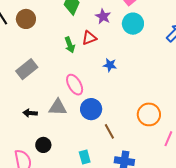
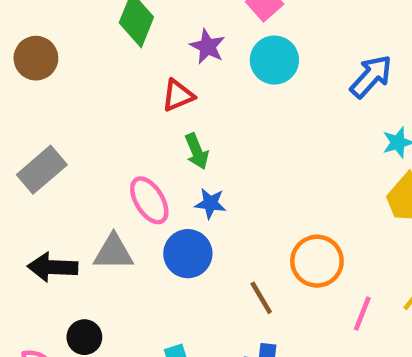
green arrow: (70, 45) -> (197, 151), moved
blue star: (110, 65) -> (210, 203), moved
black arrow: (30, 113) -> (53, 267), size x1.5
brown line: (109, 131) -> (261, 298), moved

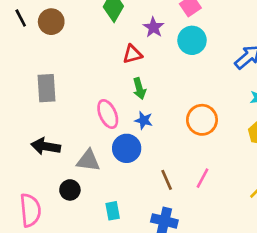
gray rectangle: (42, 170) -> (46, 88), turned -60
gray triangle: (114, 252) -> (88, 161), moved
orange circle: (317, 261) -> (202, 120), moved
pink line: (362, 314) -> (202, 178), moved
black circle: (84, 337) -> (70, 190), moved

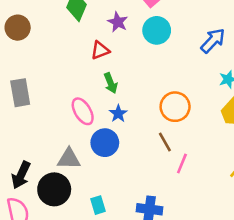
blue star: (144, 120) -> (118, 114), turned 30
black arrow: (46, 146) -> (21, 175), moved, turned -68
brown line: (167, 180) -> (165, 142), moved
black circle: (70, 190) -> (54, 189), size x1.6

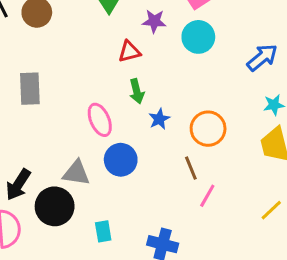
purple star: (118, 22) -> (154, 21), turned -30
blue star: (118, 114) -> (159, 119), moved

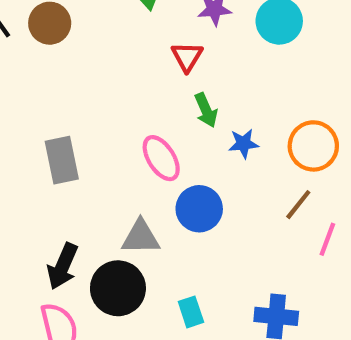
red triangle: (129, 51) -> (187, 57), turned -35
gray rectangle: (30, 89) -> (62, 160), moved
blue star: (159, 119) -> (244, 143), turned 30
brown line: (191, 168) -> (298, 205), turned 70

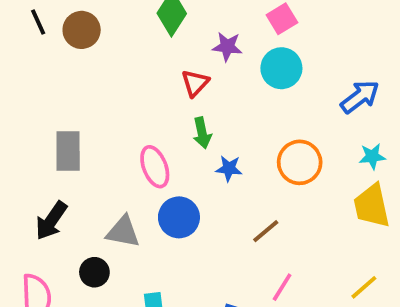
orange circle: (313, 146) -> (300, 162), moved
pink line: (327, 239) -> (282, 287), moved
black arrow: (63, 266) -> (51, 221), moved
black circle: (118, 288) -> (94, 272), size x0.6

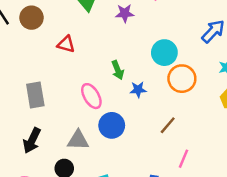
cyan circle: (281, 68) -> (164, 53), moved
red triangle: (195, 83) -> (66, 44), moved, turned -48

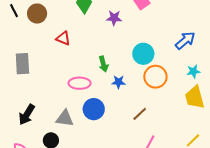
gray rectangle: (35, 95) -> (22, 64), moved
pink ellipse: (91, 96) -> (80, 83), turned -65

